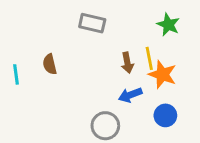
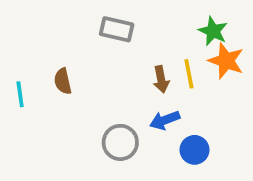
orange star: (162, 74) -> (226, 61), moved
blue circle: (165, 115) -> (194, 150), moved
gray circle: (105, 126) -> (120, 142), moved

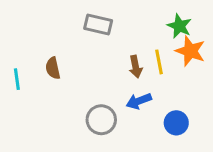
blue circle: (194, 150) -> (176, 123), moved

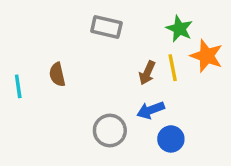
green star: (179, 26) -> (179, 29), moved
brown arrow: (136, 67) -> (147, 73), turned 35
blue circle: (176, 123) -> (171, 139), moved

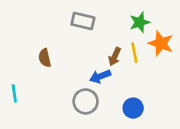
green star: (179, 29) -> (140, 22), turned 30
cyan line: (18, 86) -> (14, 94), moved
blue arrow: (151, 110) -> (100, 76), moved

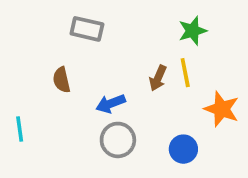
gray rectangle: (83, 21) -> (87, 29), moved
orange star: (161, 43) -> (222, 109), moved
blue arrow: (100, 76) -> (111, 104), moved

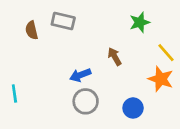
yellow line: (185, 73) -> (166, 53), moved, turned -30
brown arrow: (158, 78) -> (115, 57), turned 126
brown semicircle: (61, 80) -> (32, 30), moved

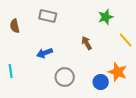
brown semicircle: (32, 30) -> (15, 26), moved
blue arrow: (80, 75) -> (45, 53), moved
orange star: (161, 79) -> (118, 72), moved

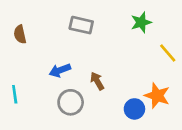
gray rectangle: (48, 16) -> (81, 25), moved
brown arrow: (87, 43) -> (97, 81), moved
gray circle: (65, 77) -> (71, 102), moved

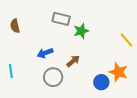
green star: (141, 22) -> (81, 31), moved
brown arrow: (97, 81) -> (73, 61), turned 80

